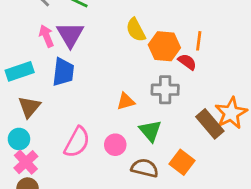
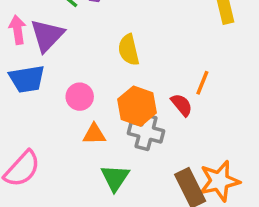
orange hexagon: (164, 46) -> (137, 106), moved
blue trapezoid: (63, 72) -> (27, 79), turned 60
pink circle: (115, 145) -> (80, 97), moved

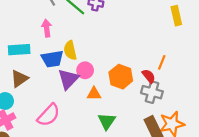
purple triangle: (47, 35) -> (68, 79), moved
yellow semicircle: (129, 50) -> (70, 50), moved
gray cross: (146, 132) -> (152, 92), moved

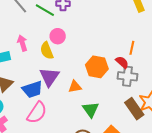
pink arrow: (47, 28) -> (22, 43), moved
blue trapezoid: (52, 59) -> (32, 89), moved
pink circle: (85, 70) -> (58, 36), moved

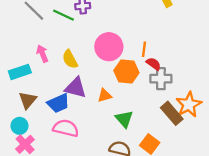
pink circle: (58, 36) -> (109, 47), moved, size x1.6
orange line: (132, 48) -> (144, 49), moved
purple triangle: (49, 77) -> (76, 88), turned -45
pink semicircle: (37, 113) -> (66, 128), turned -105

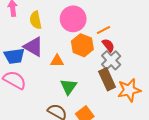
orange line: (144, 49) -> (104, 30), turned 40
gray cross: (161, 79) -> (111, 60), turned 30
brown rectangle: (172, 113) -> (107, 79), moved

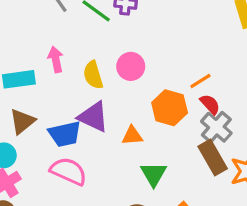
pink circle: (73, 19) -> (131, 66), moved, size x0.7

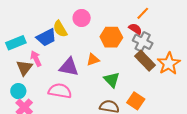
pink arrow: (56, 59) -> (36, 59), moved
orange line: (200, 81) -> (143, 13), moved
purple triangle: (93, 117) -> (69, 67), moved
blue trapezoid: (65, 134) -> (46, 37), moved

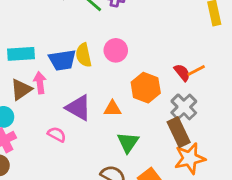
red semicircle: (135, 29) -> (182, 73), moved
orange star: (169, 64) -> (190, 158), moved
pink semicircle: (60, 91) -> (57, 134), size x0.6

